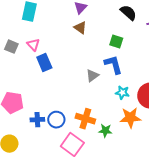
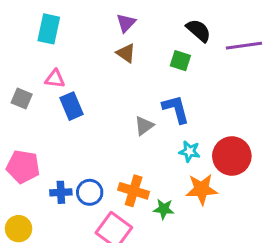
green square: (116, 42) -> (180, 61), moved
pink triangle: (33, 45) -> (55, 79), turned -40
gray square: (11, 47) -> (22, 99), moved

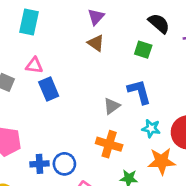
orange cross: (134, 191) -> (109, 144), moved

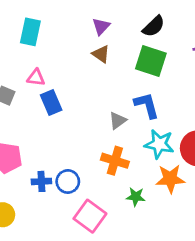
black semicircle: (159, 23) -> (154, 26), moved, turned 95
green square: (143, 50) -> (151, 61), size x1.6
cyan star: (151, 128) -> (159, 144), size x1.5

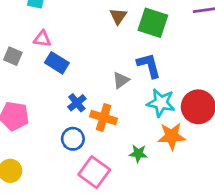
brown triangle: (101, 54) -> (118, 16), moved, turned 30
blue rectangle: (51, 103) -> (57, 63), turned -35
orange cross: (115, 161) -> (104, 117), moved
blue cross: (41, 181) -> (77, 103), moved, turned -36

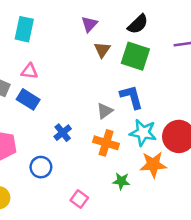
blue rectangle: (57, 63) -> (28, 99), moved
orange cross: (104, 117) -> (106, 143), moved
blue circle: (73, 139) -> (41, 167), moved
pink square: (94, 172) -> (79, 199), size x0.6

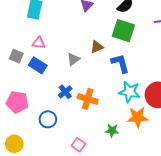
brown triangle: (102, 50) -> (97, 47), moved, turned 32
gray triangle: (105, 111) -> (73, 59), moved
orange cross: (106, 143) -> (88, 99), moved

